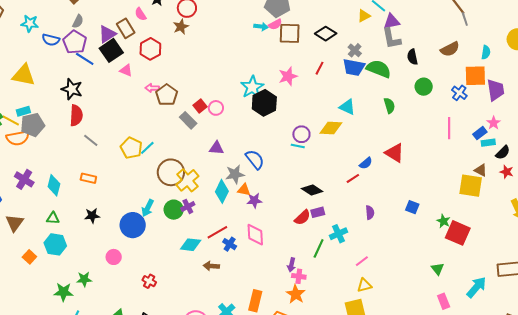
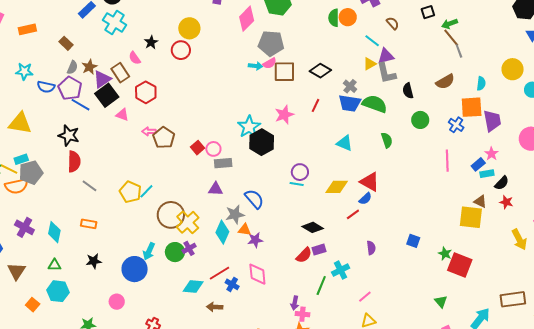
yellow triangle: (364, 16) -> (370, 64), moved
brown star: (181, 27) -> (89, 67), moved
gray rectangle: (188, 120) -> (223, 163), moved, turned -48
yellow diamond: (331, 128) -> (337, 187), moved
red triangle: (395, 153) -> (370, 182), moved

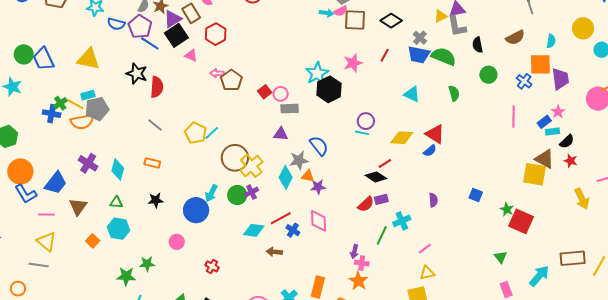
red semicircle: (74, 162) -> (157, 87), moved
brown triangle: (480, 201) -> (545, 159), size x1.5
red line: (353, 214) -> (385, 164), moved

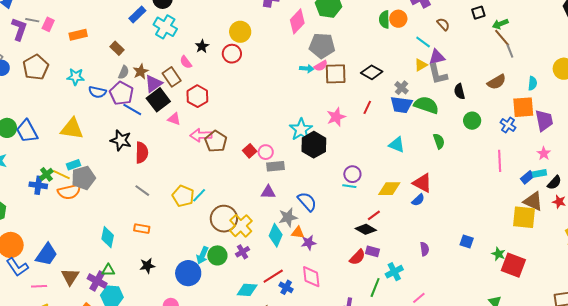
pink arrow: (217, 73) -> (201, 135), size x1.5
blue rectangle: (544, 122) -> (527, 177), moved
purple cross: (88, 163) -> (97, 281), moved
green circle: (237, 195) -> (217, 255), moved
purple rectangle: (381, 199) -> (372, 251), turned 32

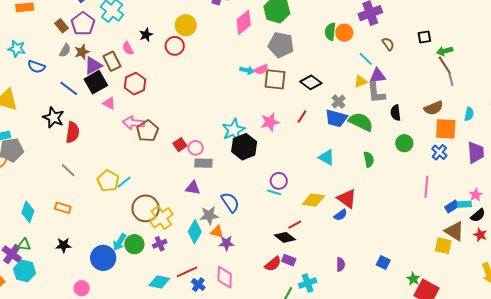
gray pentagon: (322, 46) -> (281, 45), moved
purple pentagon: (121, 93) -> (83, 24), moved
orange square: (523, 107) -> (446, 129), moved
pink star: (544, 153) -> (476, 195), moved
yellow square: (524, 217) -> (443, 246), size x0.7

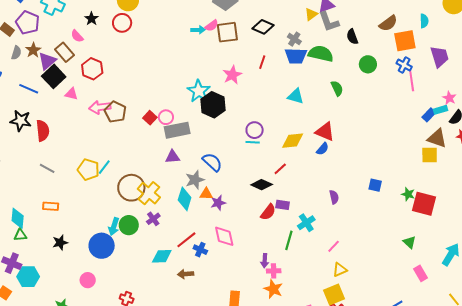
gray rectangle: (203, 163) -> (177, 130), size x1.4
pink line: (426, 187) -> (412, 80), moved
black diamond: (285, 237) -> (262, 185), moved
green triangle: (24, 245) -> (20, 235), moved

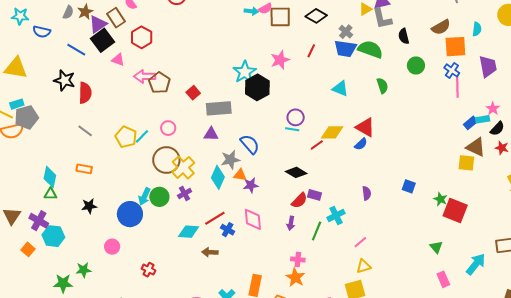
pink circle: (166, 117) -> (168, 128), moved
red line: (280, 169) -> (317, 145), moved
purple arrow: (265, 261) -> (291, 223), moved

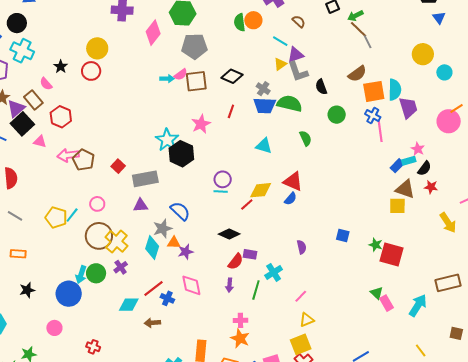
cyan semicircle: (477, 29) -> (395, 90), moved, size x1.5
pink rectangle: (443, 279) -> (387, 303), moved

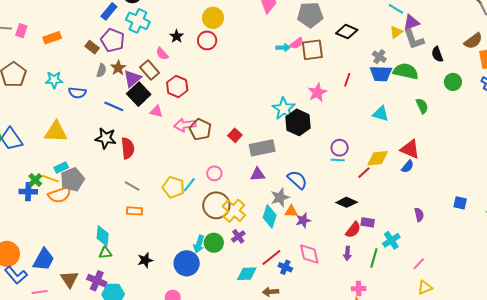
black diamond: (232, 76) -> (347, 32), moved
orange rectangle: (18, 254) -> (135, 211), moved

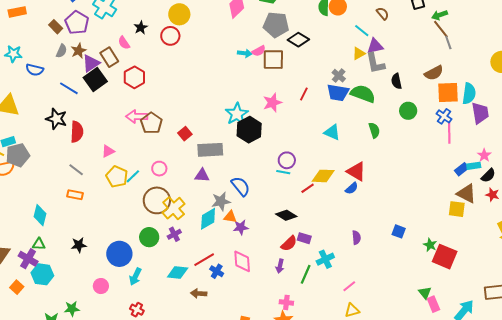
black diamond: (347, 32) -> (298, 40), moved
pink triangle: (156, 111) -> (108, 151), moved, turned -48
cyan diamond: (270, 216) -> (208, 219), turned 35
cyan arrow: (199, 244) -> (135, 277), moved
green triangle: (105, 253) -> (39, 244), moved

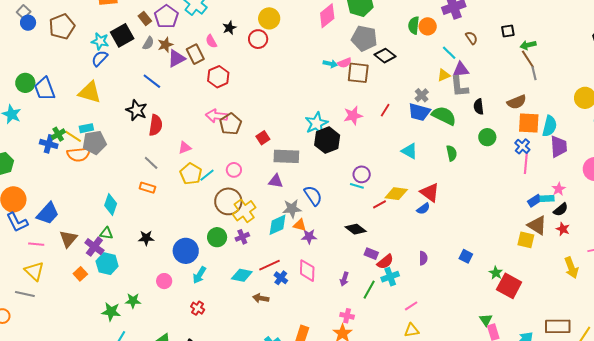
blue semicircle: (35, 70) -> (100, 58), moved, turned 114
black square: (95, 80) -> (122, 35), moved
red semicircle: (289, 243) -> (385, 262), moved

